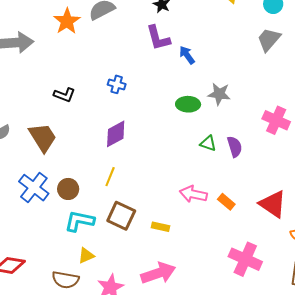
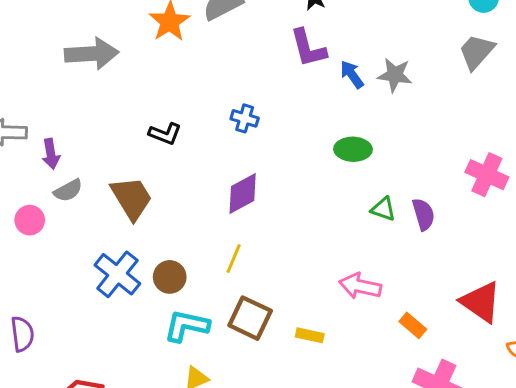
gray star: (219, 94) -> (395, 75), moved
orange rectangle: (226, 202) -> (413, 325), moved

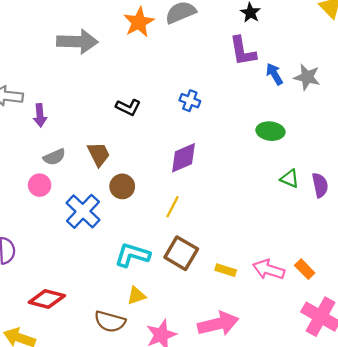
gray semicircle: (68, 190) -> (54, 157), moved
brown trapezoid: (132, 198) -> (99, 154), size x0.7
pink circle: (30, 220) -> (40, 185), moved
brown circle: (170, 277) -> (122, 186), moved
pink arrow: (360, 286) -> (269, 270), moved

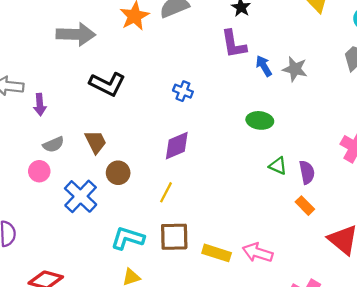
black L-shape: (128, 107) -> (107, 84), moved, size x1.5
brown square: (181, 253) -> (174, 237), turned -32
orange rectangle: (305, 269) -> (305, 206), moved
yellow rectangle: (226, 270) -> (217, 253), size x1.4

